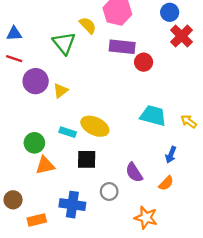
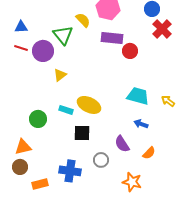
purple circle: (36, 81) -> (43, 51), moved
blue arrow: (171, 155) -> (141, 124), moved, turned 88
orange triangle: (45, 165) -> (23, 147), moved

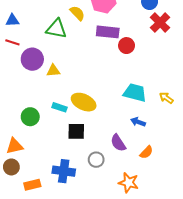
green triangle: (63, 35) -> (56, 29), turned -40
purple circle: (43, 51) -> (32, 59), moved
yellow triangle: (60, 75) -> (53, 71), turned 32

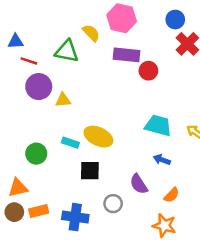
red line: (12, 42) -> (29, 61), moved
orange star: (129, 183) -> (164, 226), moved
orange rectangle: (32, 185) -> (39, 211), moved

